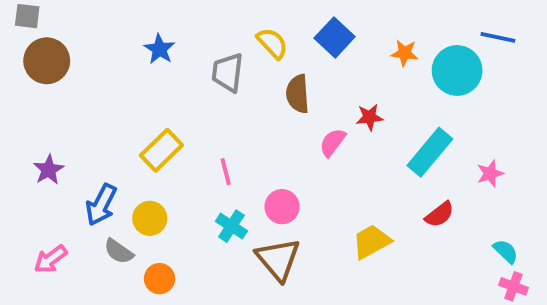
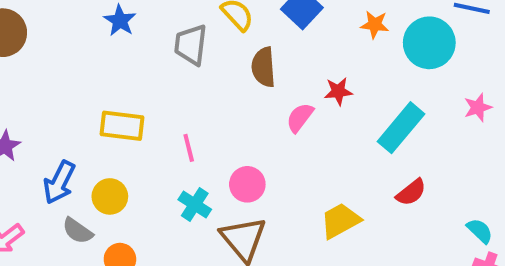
yellow rectangle: (161, 150) -> (122, 126), turned 51
pink star: (490, 174) -> (478, 107), moved

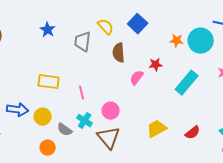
orange star: (375, 25) -> (177, 41), moved
blue arrow: (59, 182) -> (18, 110), turned -110
red semicircle: (411, 192) -> (193, 133), moved
gray semicircle: (78, 231) -> (65, 130), moved

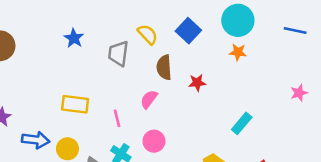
cyan circle: (201, 41) -> (238, 20), moved
red star: (156, 65) -> (197, 83), moved
pink semicircle: (137, 78) -> (149, 99), moved
cyan rectangle: (187, 83) -> (242, 123), moved, size x0.7

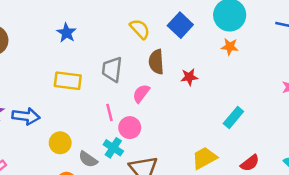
gray trapezoid: (118, 53) -> (112, 69), moved
yellow rectangle: (75, 104) -> (68, 81), moved
blue arrow: (36, 140) -> (26, 116), moved
pink circle: (154, 141) -> (130, 128), moved

